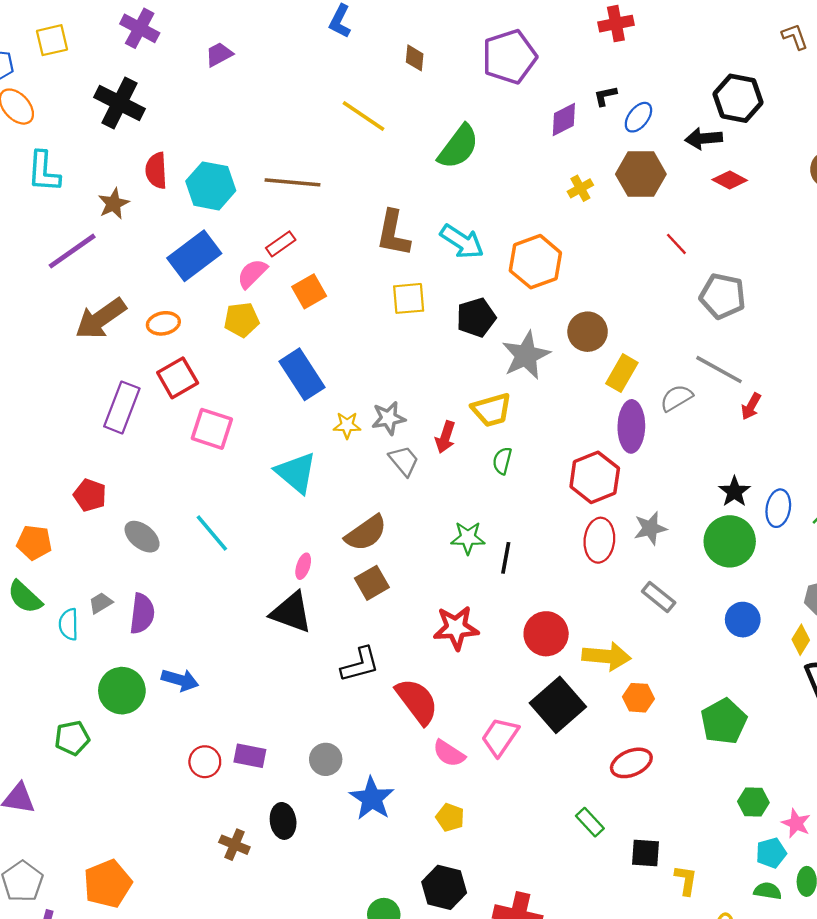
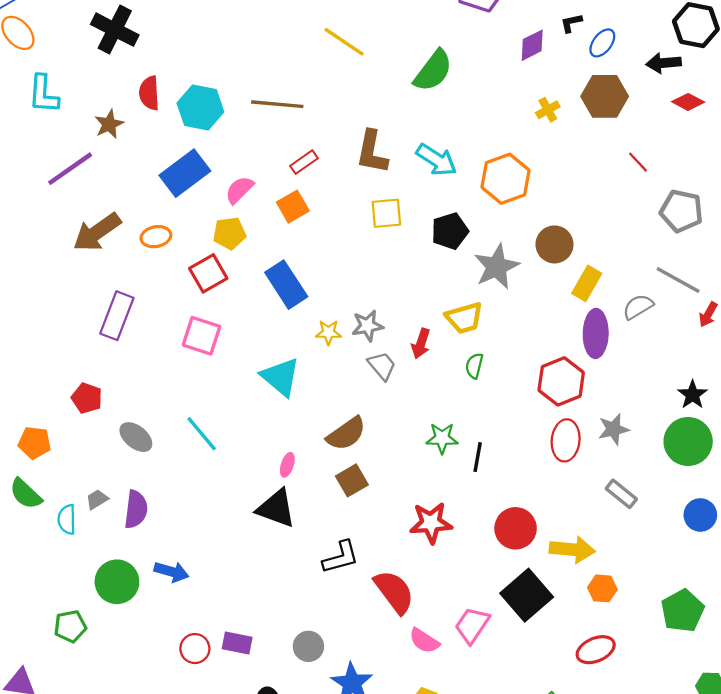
red rectangle: (281, 244) -> (304, 162), moved
red square: (178, 378) -> (208, 273), moved

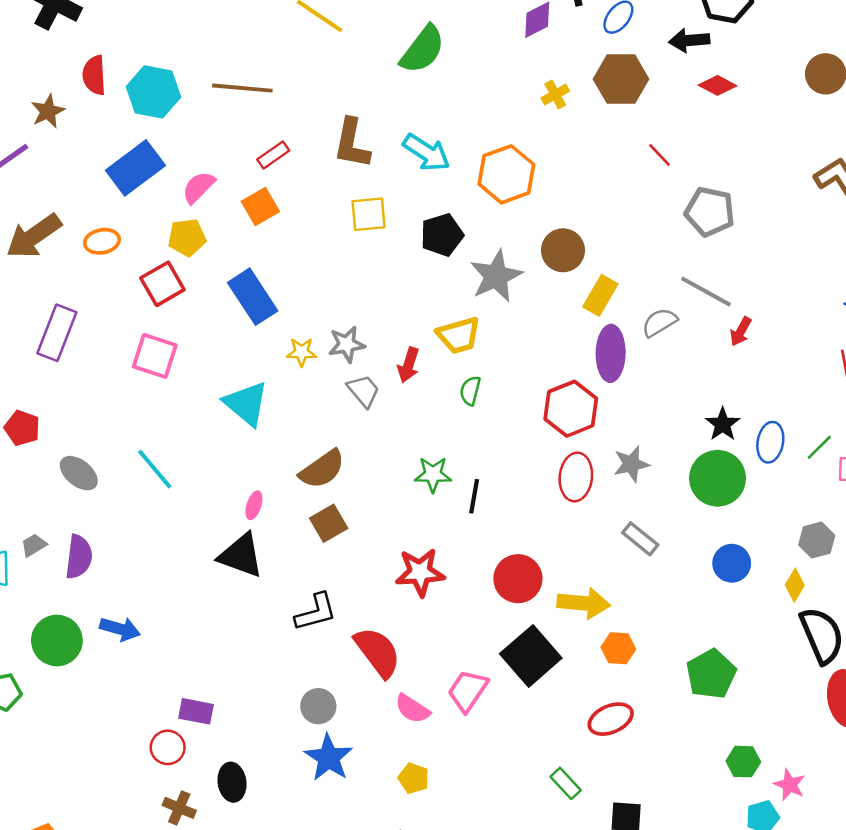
gray circle: (308, 646) -> (318, 706), moved
red circle: (195, 649) -> (168, 747), moved

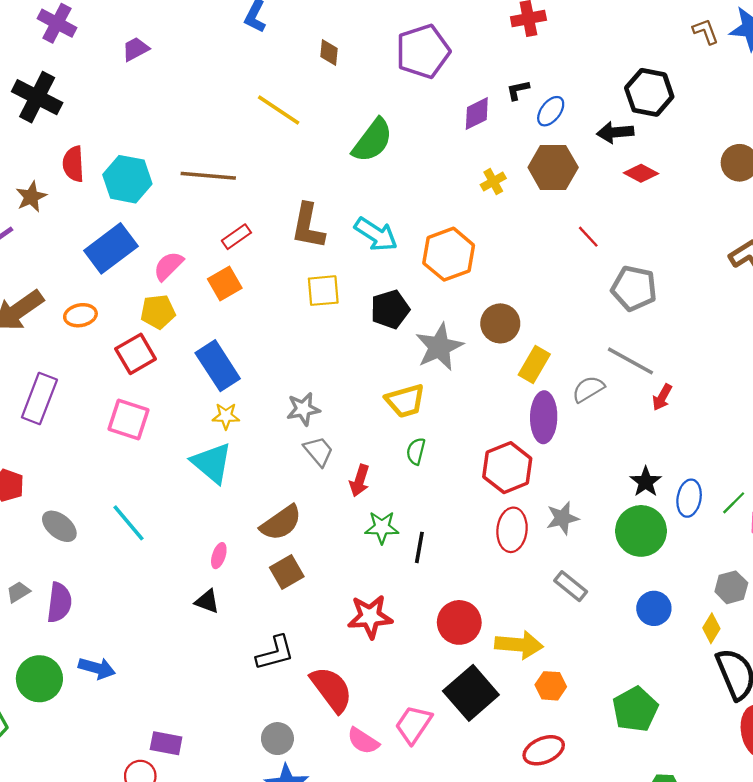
yellow star: (302, 352) -> (226, 416), moved
red arrow: (408, 365) -> (360, 481), moved
black triangle: (241, 556) -> (207, 601), size x0.6

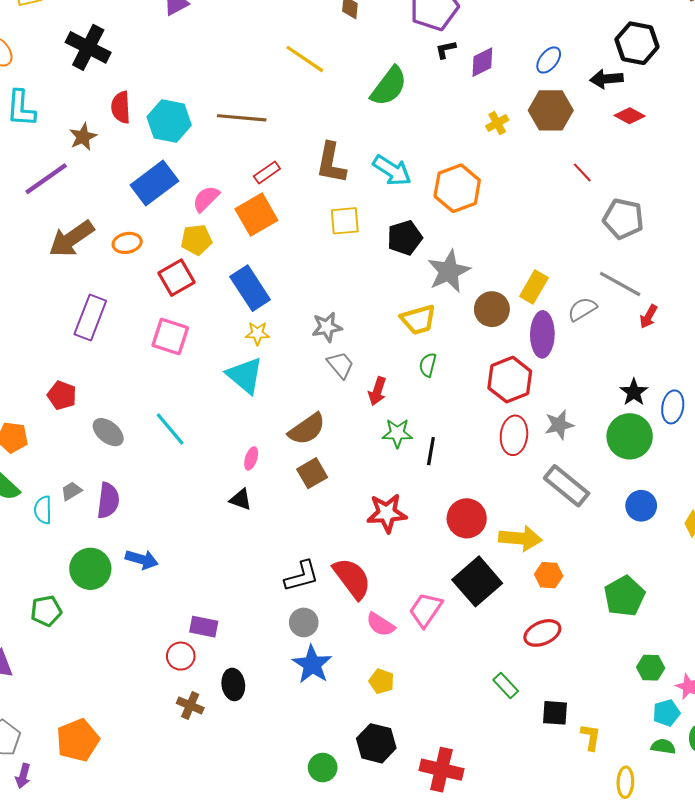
black L-shape: (518, 90) -> (446, 49), moved
orange square: (225, 284) -> (256, 215), size x1.4
brown circle: (500, 323) -> (492, 309), moved
gray rectangle: (571, 586) -> (567, 486), size x1.5
black L-shape: (275, 653) -> (302, 576), moved

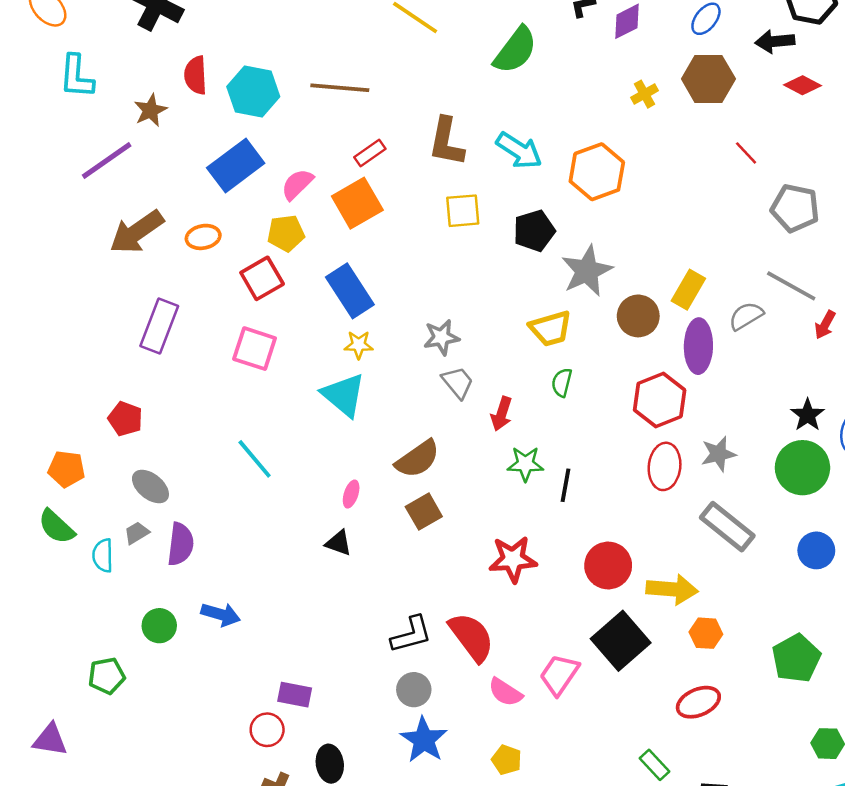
gray ellipse: (108, 432) -> (150, 487), moved
green circle: (90, 569) -> (159, 626), size x0.7

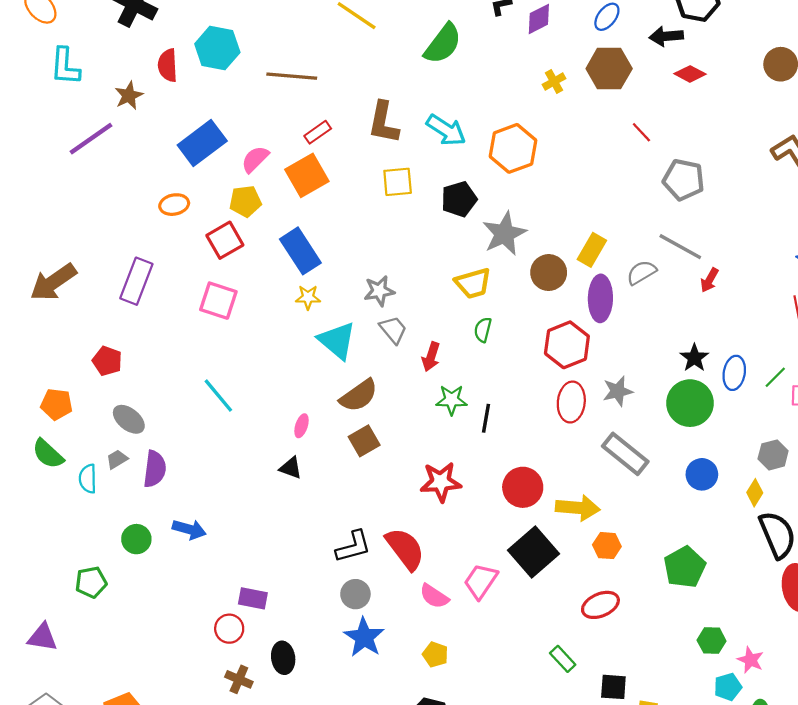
cyan hexagon: (253, 92) -> (217, 48), moved
brown arrow: (137, 232) -> (53, 282), moved
cyan triangle: (344, 395) -> (337, 341), moved

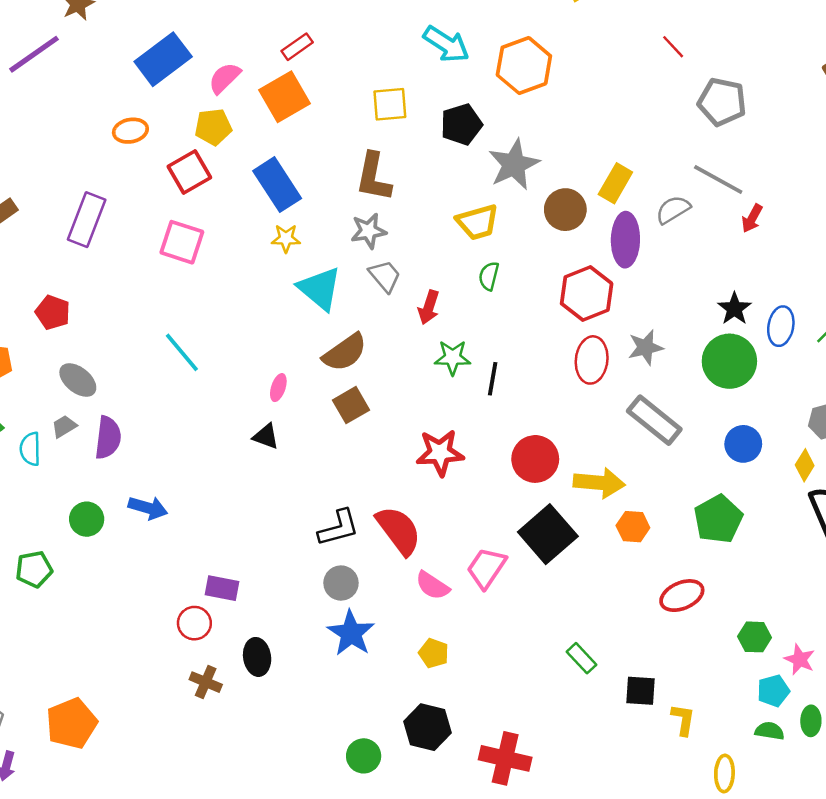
brown L-shape: (384, 123) -> (374, 177), moved
green pentagon: (685, 567) -> (718, 519), moved
red ellipse: (600, 605) -> (682, 596), moved

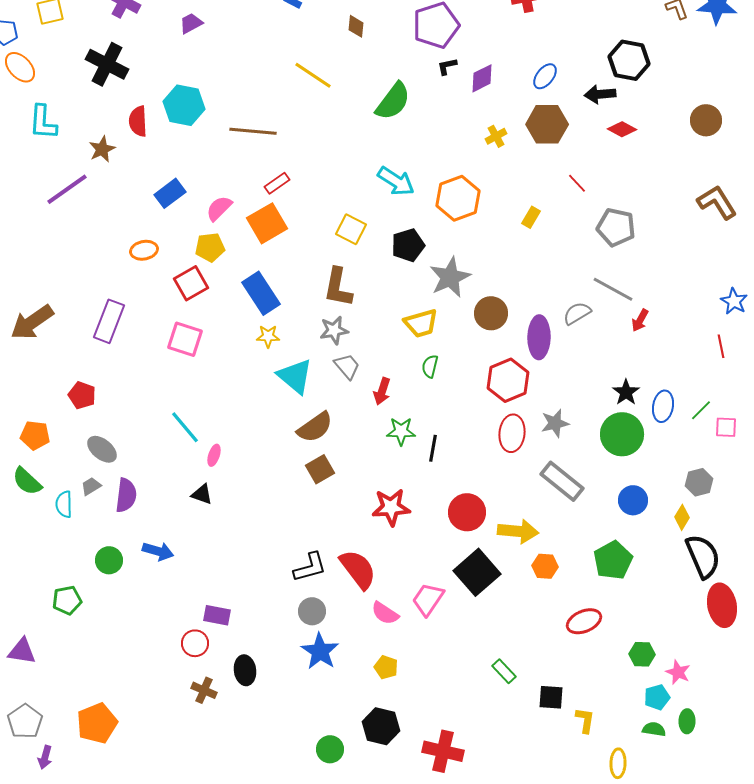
blue rectangle: (163, 59) -> (170, 193), size x0.7
yellow square: (390, 104) -> (351, 229), turned 32
yellow rectangle: (615, 183) -> (531, 217), moved, size x0.7
pink ellipse: (278, 388) -> (214, 455), moved
black triangle: (266, 436) -> (202, 494), moved

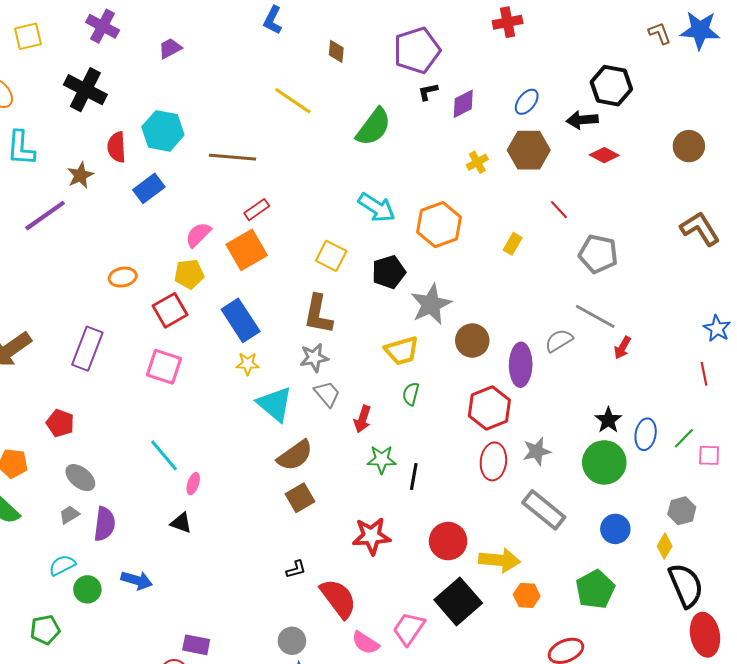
blue rectangle: (170, 193) -> (149, 188), moved
cyan semicircle: (64, 504) -> (62, 565), moved, turned 64
black L-shape: (310, 567) -> (296, 569), moved, size x0.6

